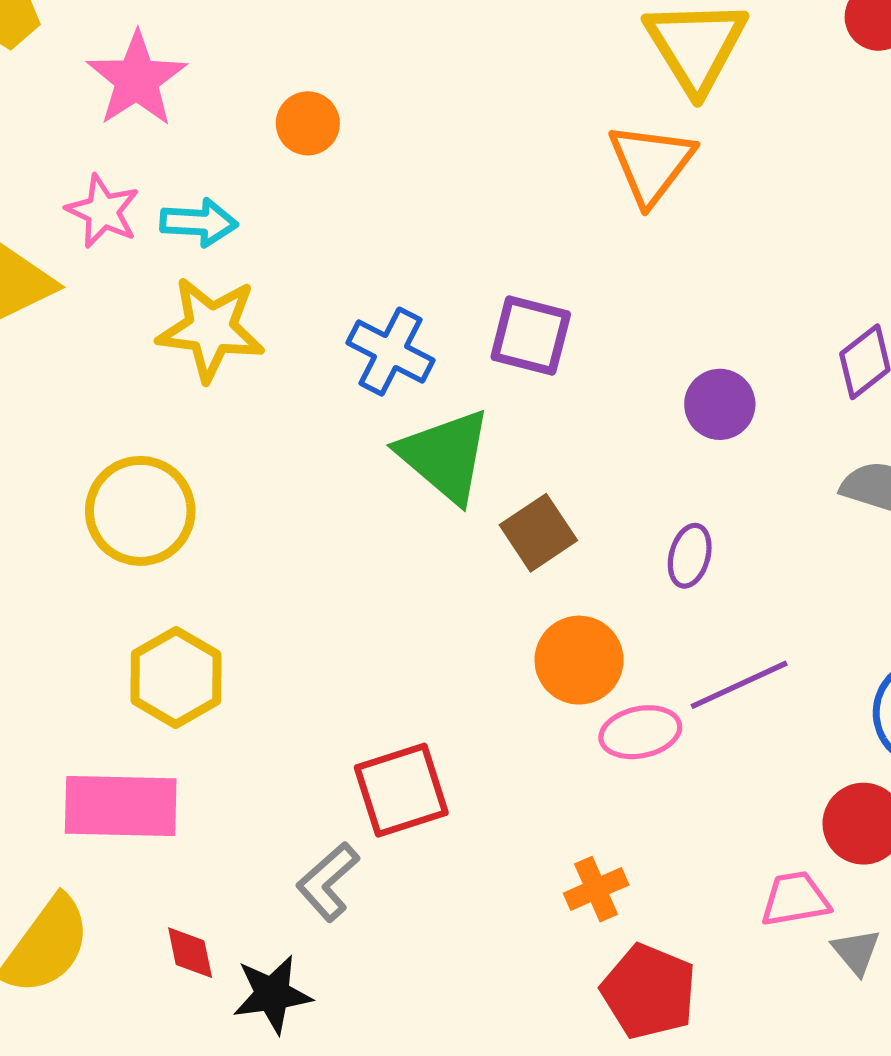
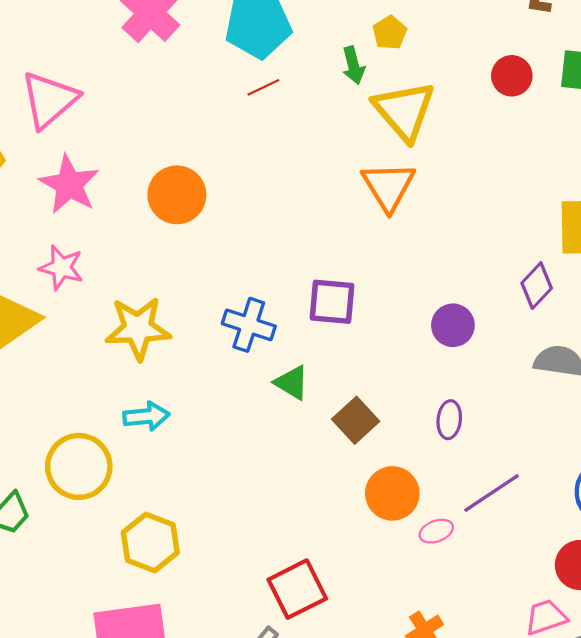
orange circle: (308, 123) -> (177, 195), size x1.5
cyan arrow: (199, 222) -> (146, 416), moved
green triangle: (445, 456) -> (292, 383), size x0.6
yellow circle: (140, 511) -> (79, 466), moved
pink ellipse: (640, 732) -> (436, 531), size x0.7

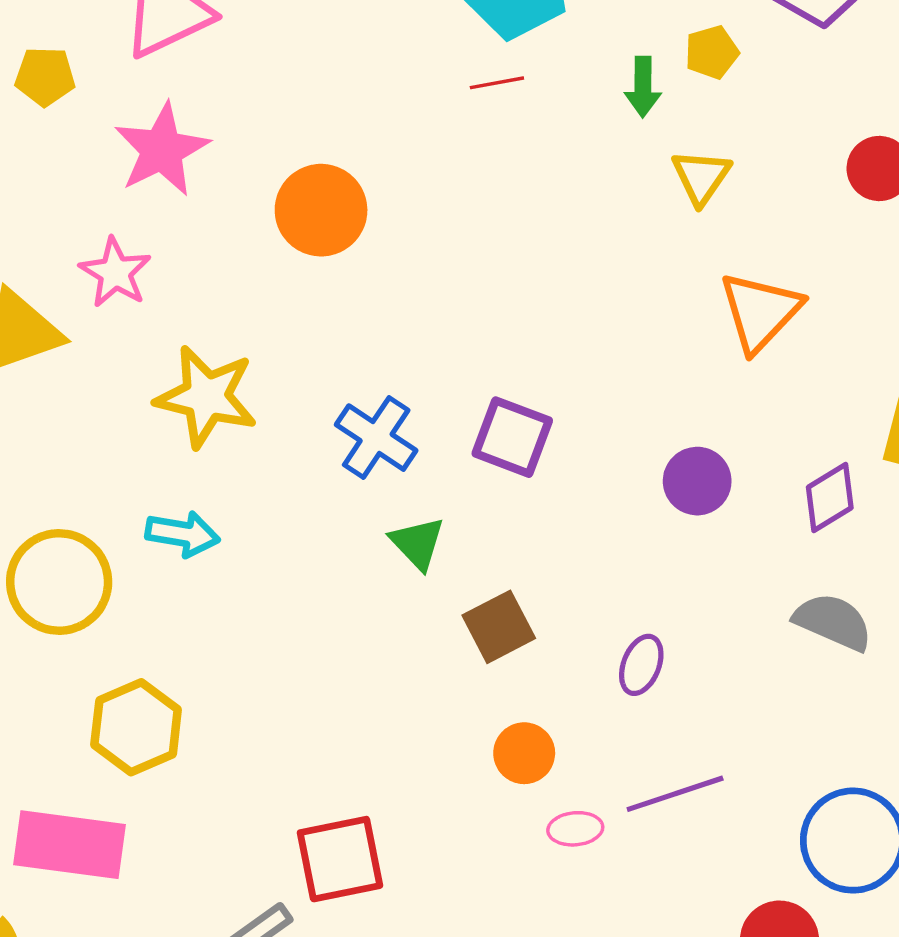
yellow triangle: (404, 111) -> (701, 177), size x0.6
orange triangle: (388, 186) -> (760, 312), moved
purple circle: (453, 325) -> (697, 481), moved
orange circle: (392, 493) -> (524, 753), size x0.7

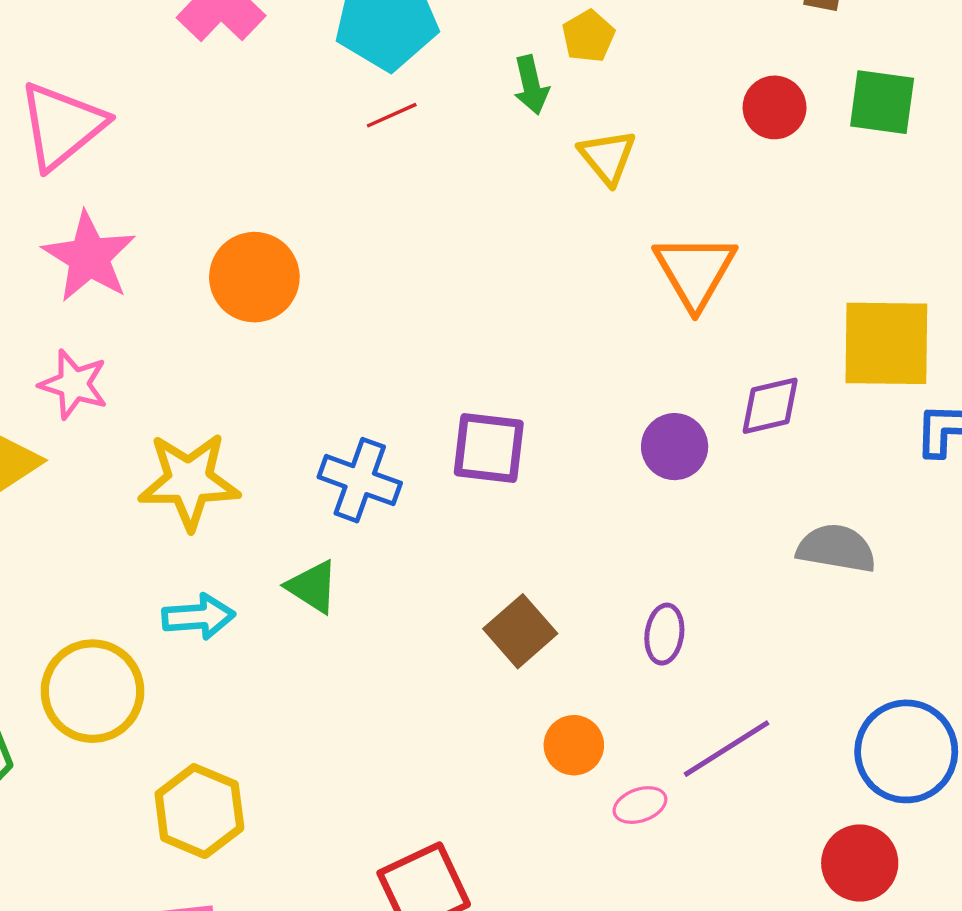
purple diamond: (830, 498) -> (770, 406), moved, turned 32
green triangle: (417, 543) -> (313, 587), moved

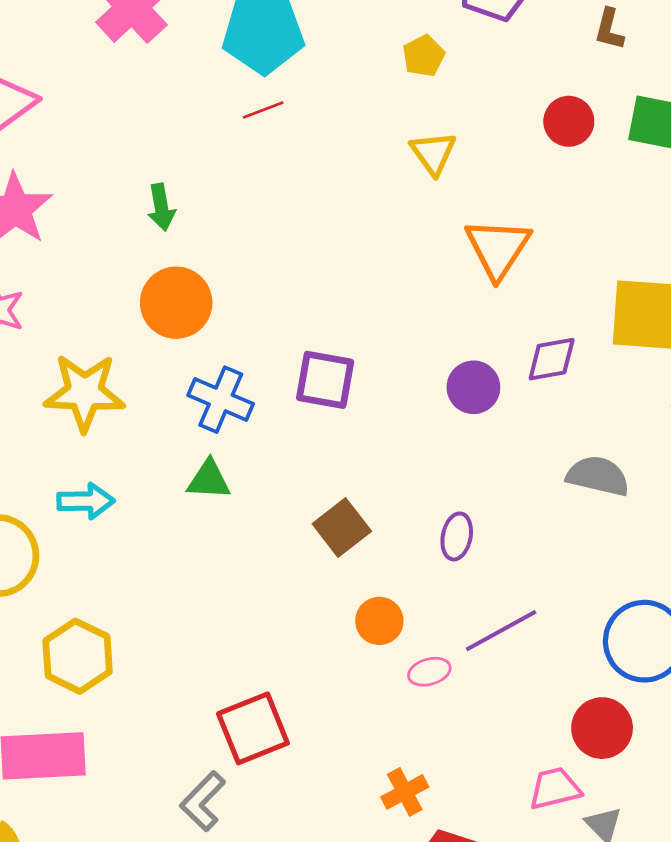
green arrow: (531, 85) -> (161, 207), moved
orange circle: (254, 277) -> (176, 303), moved
green triangle: (313, 587) -> (209, 480), moved, turned -33

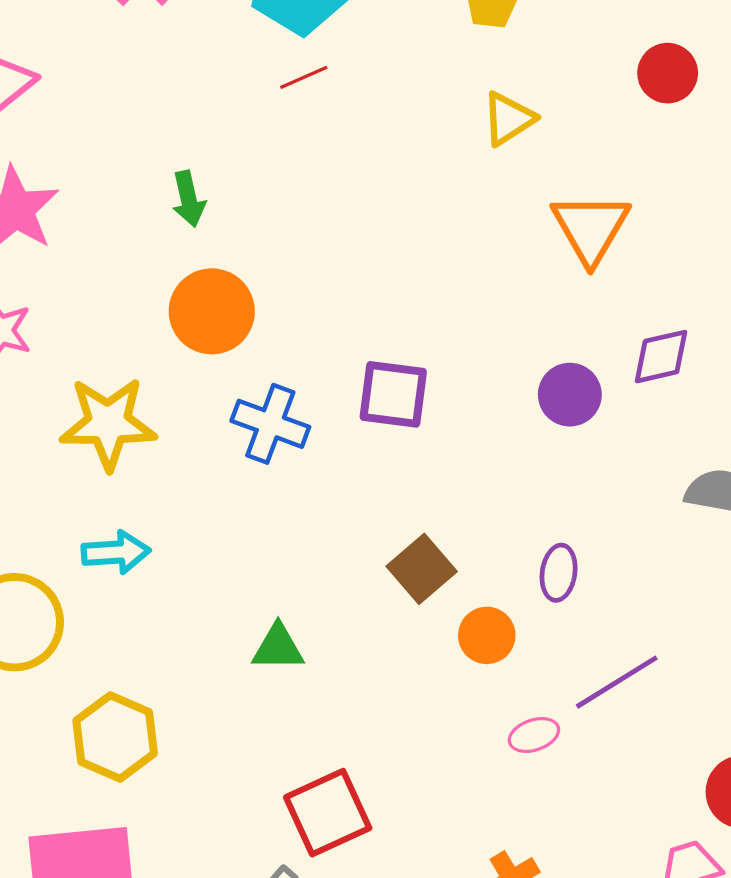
yellow triangle: (433, 153) -> (508, 119), turned 36
green triangle: (209, 480) -> (278, 648), moved
orange circle: (379, 621) -> (487, 635), moved

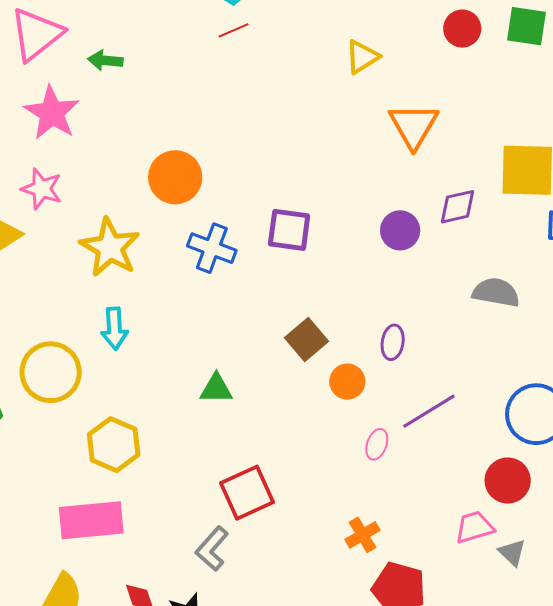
green arrow: (189, 199) -> (105, 60), moved, turned 108
yellow star: (108, 423) -> (110, 247), turned 30
cyan arrow: (116, 552) -> (114, 329), turned 90
pink ellipse: (534, 735) -> (377, 444), turned -52

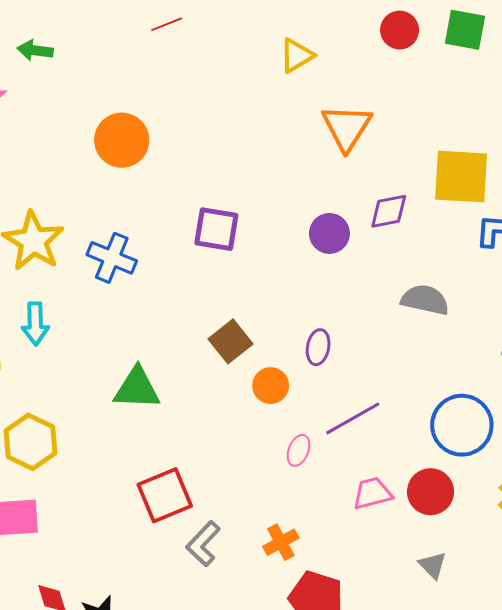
orange circle: (175, 177) -> (122, 140), moved
blue cross: (212, 248) -> (112, 258), moved
green triangle: (216, 389) -> (137, 388), size x1.4
pink trapezoid: (474, 527) -> (372, 493), moved
gray L-shape: (212, 549) -> (203, 544), moved

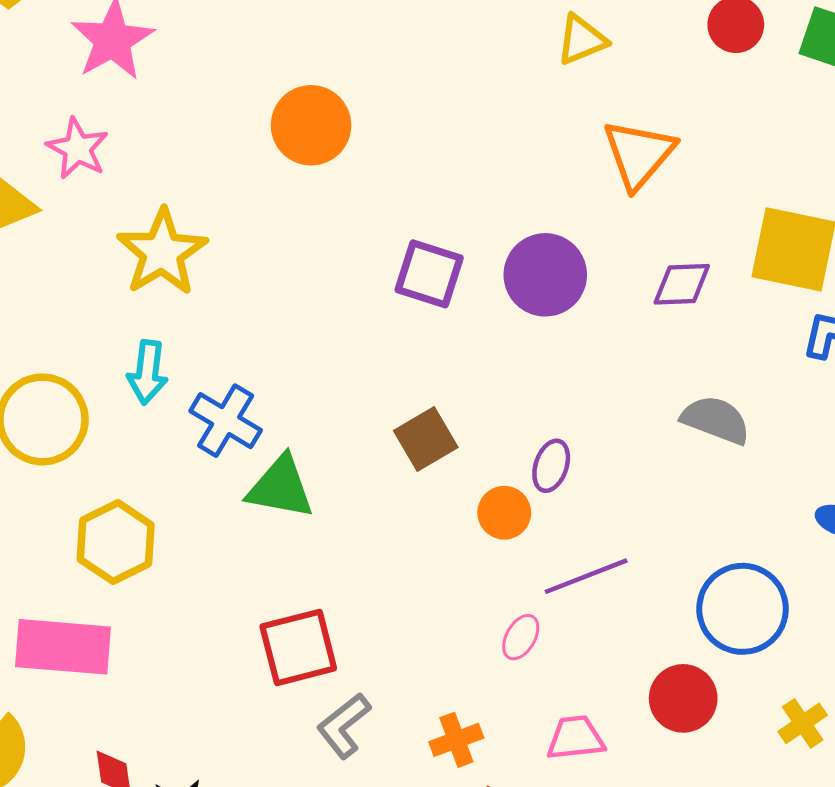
purple circle: (329, 233) -> (545, 275), moved, size x1.4
blue cross: (112, 258) -> (226, 421), moved
orange circle: (271, 386) -> (504, 513), moved
pink ellipse: (299, 450) -> (521, 637), moved
pink trapezoid: (372, 493) -> (576, 738), moved

